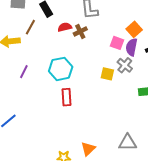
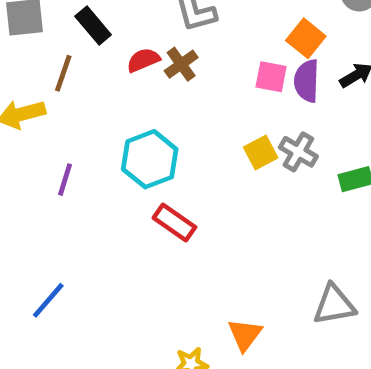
gray cross: (125, 65) -> (298, 152), moved
yellow square: (107, 74) -> (261, 153), turned -32
red rectangle: (67, 97) -> (174, 223), turned -42

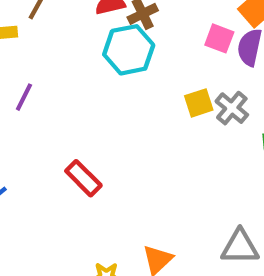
cyan hexagon: (150, 159) -> (129, 50), moved
red rectangle: (174, 223) -> (83, 178), moved

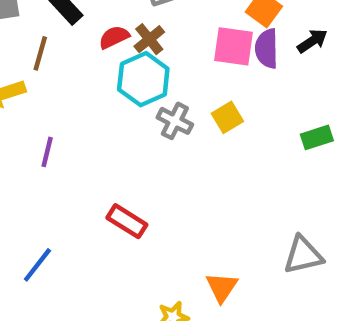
pink square: (219, 38) -> (233, 46), size x1.4
gray cross: (232, 108) -> (175, 121), moved

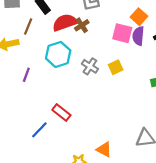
red semicircle: (114, 37) -> (65, 23), size x1.6
cyan hexagon: (143, 79) -> (58, 54), moved
blue line: (37, 265) -> (39, 130), moved
orange triangle: (222, 287) -> (104, 149), turned -42

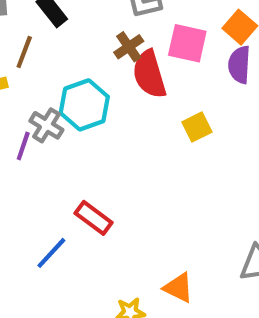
red semicircle: (65, 23) -> (149, 74), moved, turned -85
pink square: (122, 33) -> (187, 43), moved
gray cross: (90, 66) -> (46, 125), moved

